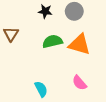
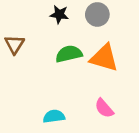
cyan semicircle: (41, 89) -> (54, 116), turned -70

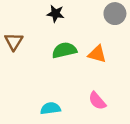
gray circle: (97, 14) -> (115, 14), moved
orange triangle: (104, 58) -> (97, 54), size x0.7

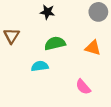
orange triangle: (97, 54) -> (93, 48), moved
cyan semicircle: (50, 108) -> (40, 66), moved

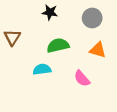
gray circle: (98, 12) -> (92, 18), moved
pink semicircle: (83, 87) -> (82, 78), moved

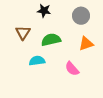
brown triangle: (12, 37) -> (23, 33), moved
orange triangle: (98, 50) -> (86, 44), turned -35

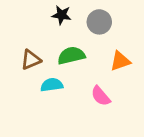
gray circle: (81, 16) -> (99, 22), moved
brown triangle: (23, 33) -> (31, 60), moved, turned 35

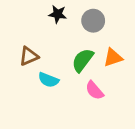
green semicircle: (71, 55) -> (83, 60), moved, turned -40
cyan semicircle: (52, 85) -> (48, 80), turned -150

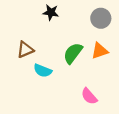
gray circle: (93, 21) -> (101, 18), moved
pink semicircle: (94, 90) -> (89, 96), moved

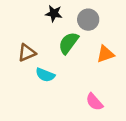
gray circle: (101, 18) -> (88, 20), moved
green semicircle: (73, 53) -> (69, 43), moved

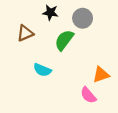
brown triangle: (27, 53) -> (25, 33), moved
orange triangle: (105, 54) -> (101, 75), moved

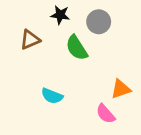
green semicircle: (64, 40) -> (77, 48), turned -70
cyan semicircle: (42, 70) -> (52, 96), moved

